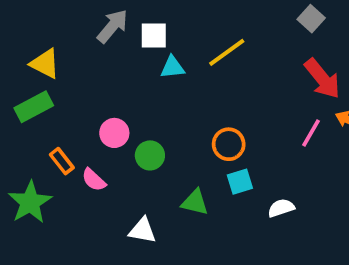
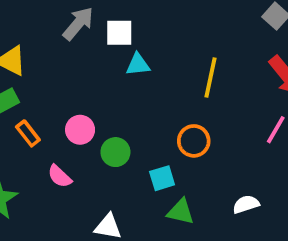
yellow line: (227, 52) -> (211, 78), moved, turned -42
orange rectangle: (62, 161) -> (28, 133), moved
cyan square: (240, 182) -> (162, 178), moved
green triangle: (195, 202) -> (181, 212), moved

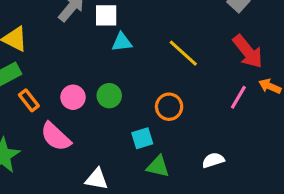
yellow line: (211, 78) -> (183, 53), turned -60
green circle: (115, 152) -> (109, 96), moved
pink semicircle: (60, 176) -> (56, 137), size x1.5

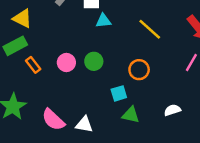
pink semicircle: (56, 137) -> (53, 120), moved

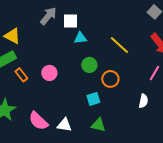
green circle: (94, 61) -> (89, 65), moved
white semicircle: (172, 110) -> (143, 101), moved, turned 120
green triangle: (131, 115) -> (98, 125), moved

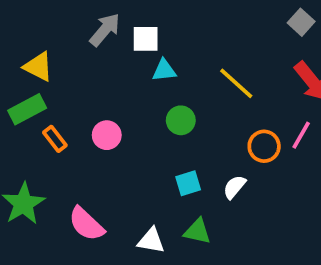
orange circle: (110, 79) -> (264, 146), moved
white semicircle: (143, 101) -> (234, 187), moved, turned -152
white triangle: (64, 125) -> (151, 241), moved

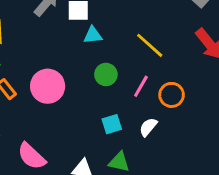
pink circle: (107, 135) -> (48, 86), size x1.5
pink line: (301, 135) -> (141, 86), moved

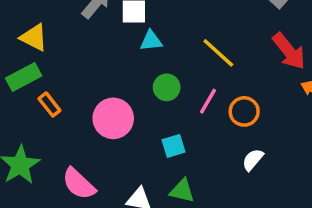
pink circle: (48, 86) -> (113, 118), moved
white semicircle: (148, 127) -> (253, 160), moved

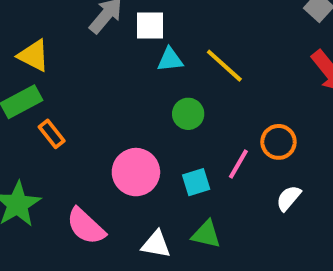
yellow line: (218, 53) -> (224, 66), moved
pink line: (208, 101) -> (238, 164), moved
pink circle: (113, 118) -> (136, 172), moved

